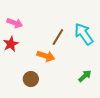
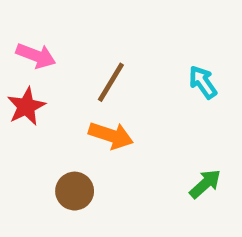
cyan arrow: (84, 34) -> (203, 82), size x0.6
brown line: (58, 37) -> (111, 82), moved

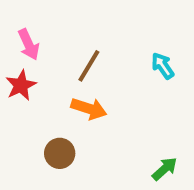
pink arrow: (36, 56) -> (29, 44), turned 44
green arrow: (205, 184) -> (165, 169), moved

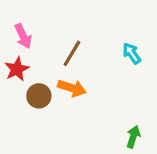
brown circle: (60, 153) -> (39, 96), moved
green arrow: (165, 169) -> (133, 137), turned -30

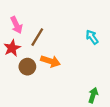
brown line: (72, 53) -> (37, 37), moved

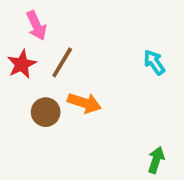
pink arrow: (16, 25) -> (36, 26), moved
red star: (12, 48) -> (22, 64), moved

